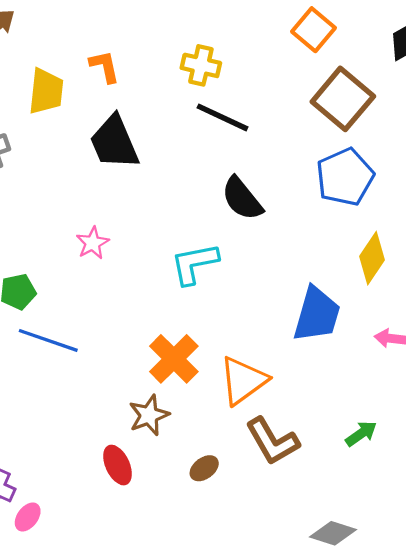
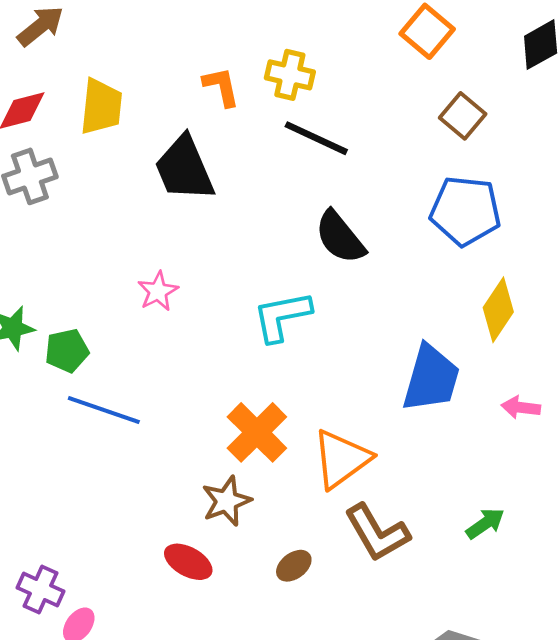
orange L-shape: (105, 67) -> (221, 87), moved
brown square: (343, 99) -> (463, 116), size x0.6
blue pentagon: (345, 177) -> (465, 211), turned 30
red ellipse: (118, 465) -> (188, 562), turned -36

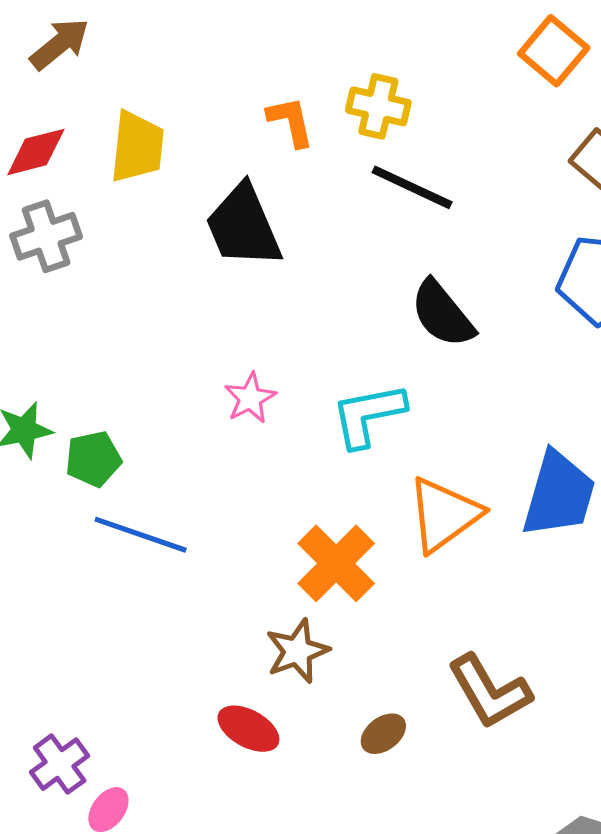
pink star: (158, 291) -> (250, 398), moved
orange triangle: (341, 459) -> (444, 514), moved
purple cross: (40, 589) -> (60, 764), turned 30

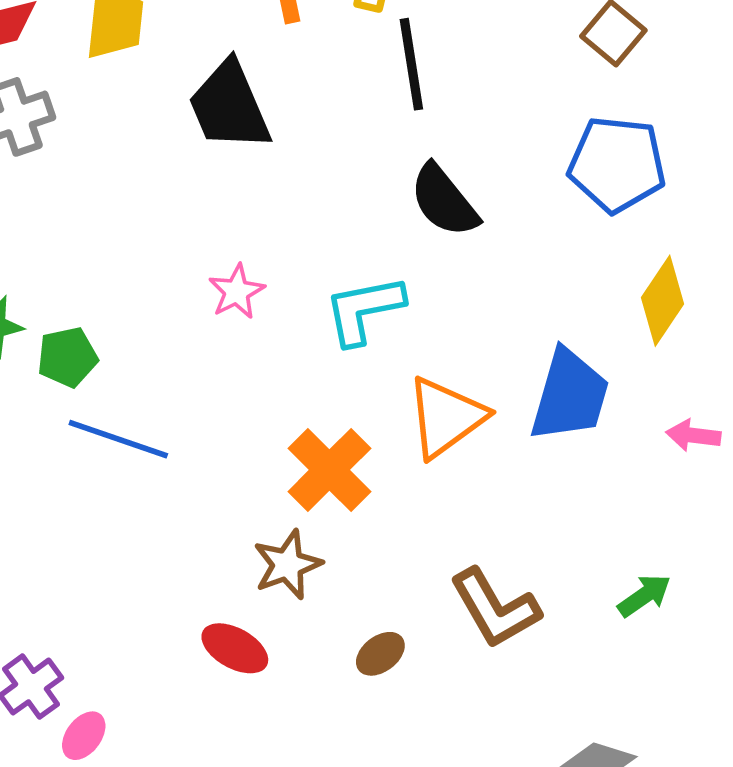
black line: (412, 187) -> (411, 64), turned 56

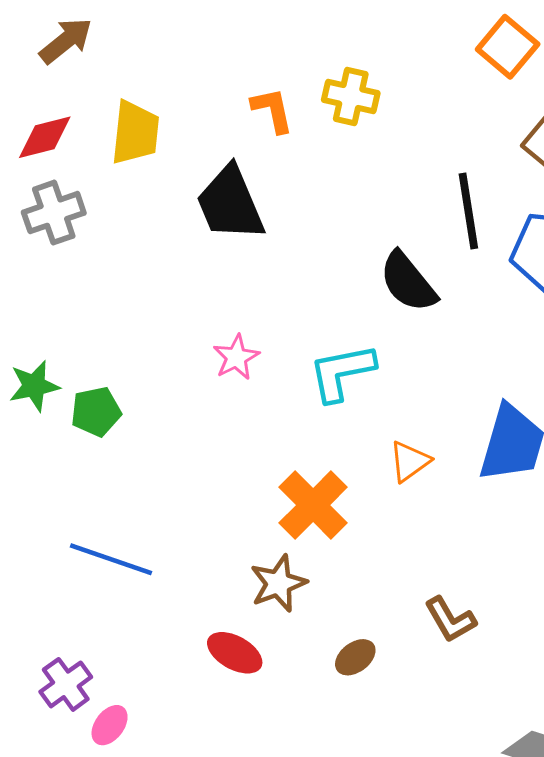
black line: (411, 64) -> (468, 211), moved
orange triangle: (446, 417) -> (410, 461), size x0.6
blue line: (118, 439) -> (111, 559), moved
brown L-shape: (495, 608) -> (450, 620), size x0.7

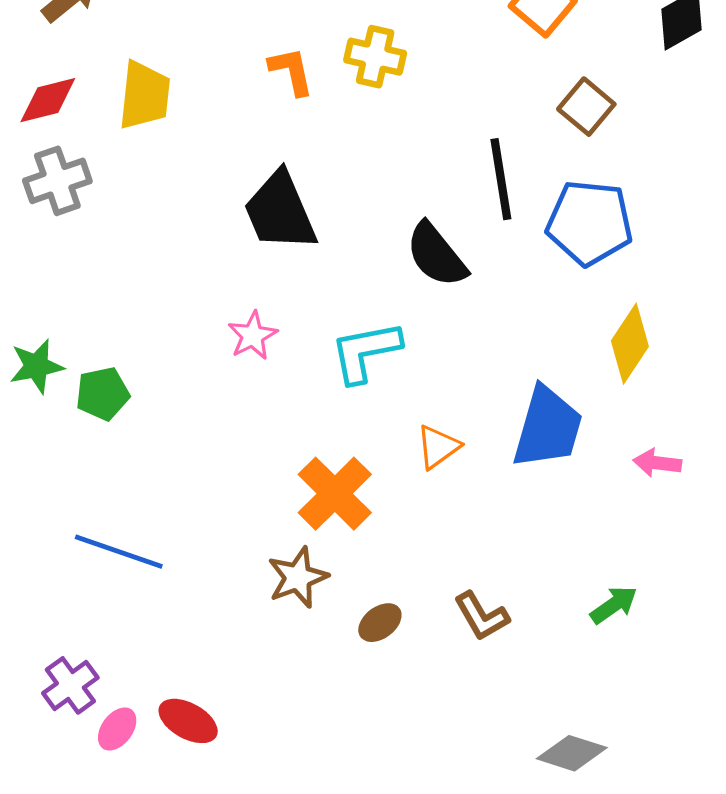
black trapezoid: (230, 204) -> (280, 211), moved
red ellipse: (235, 653) -> (188, 721), moved
brown ellipse: (355, 657) -> (380, 623), moved

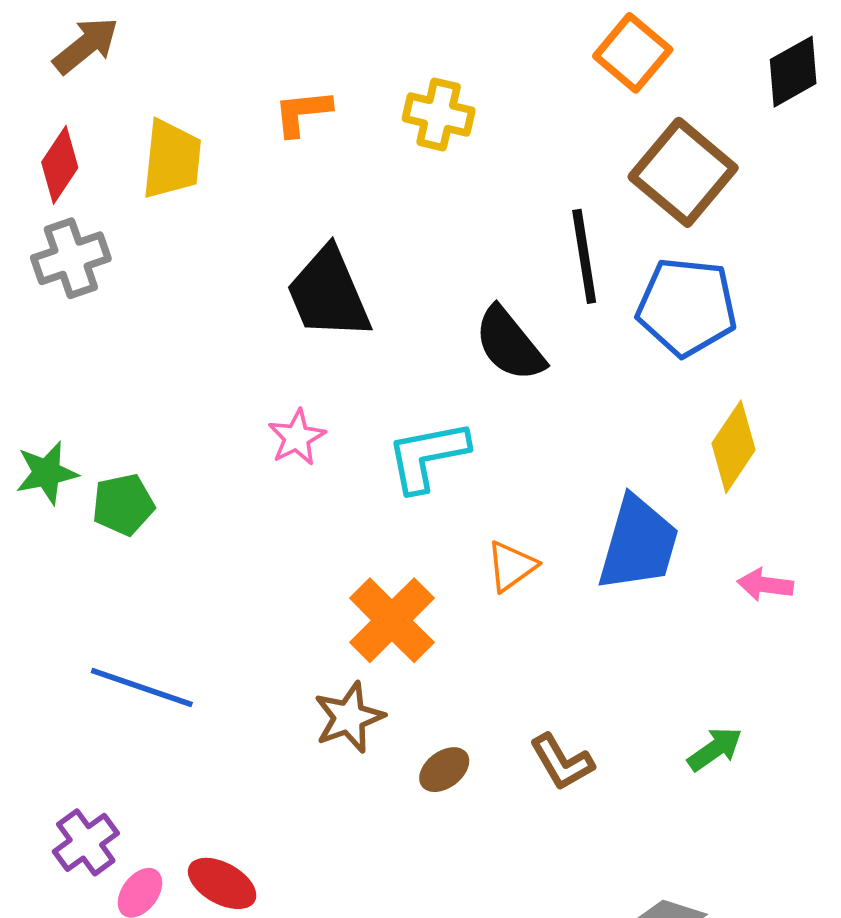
orange L-shape: (291, 71) -> (302, 113), moved, turned -84
red diamond: (48, 100) -> (60, 165), turned -42
brown square: (586, 107) -> (683, 172), size x1.6

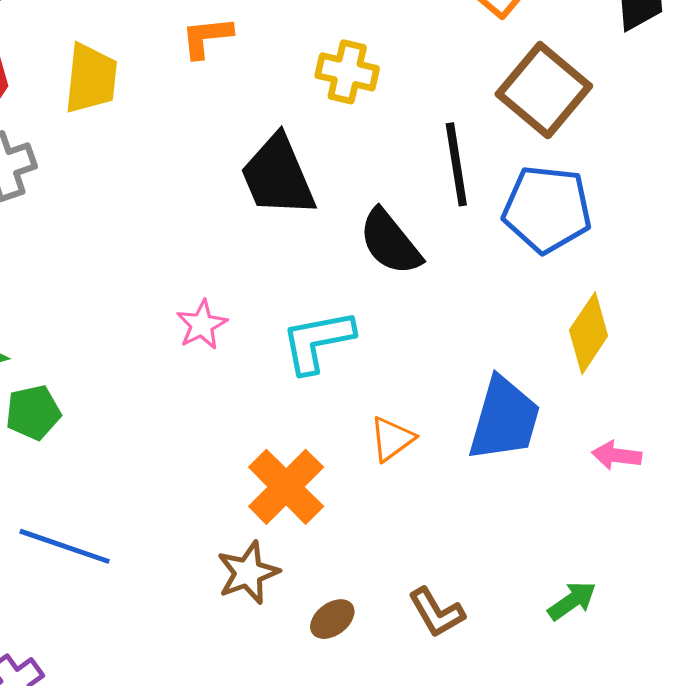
yellow cross: (439, 114) -> (347, 72), moved
black trapezoid: (328, 294) -> (278, 176), moved
green pentagon: (123, 505) -> (33, 412), moved

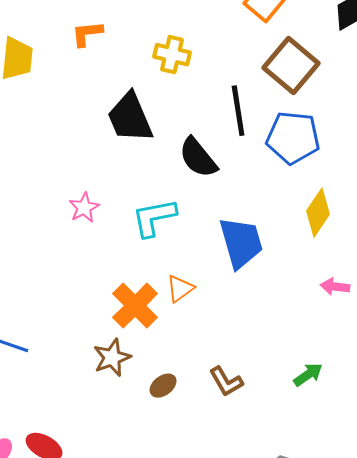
blue trapezoid: (504, 419) -> (241, 243), moved, turned -32
orange triangle: (392, 439) -> (180, 289), moved

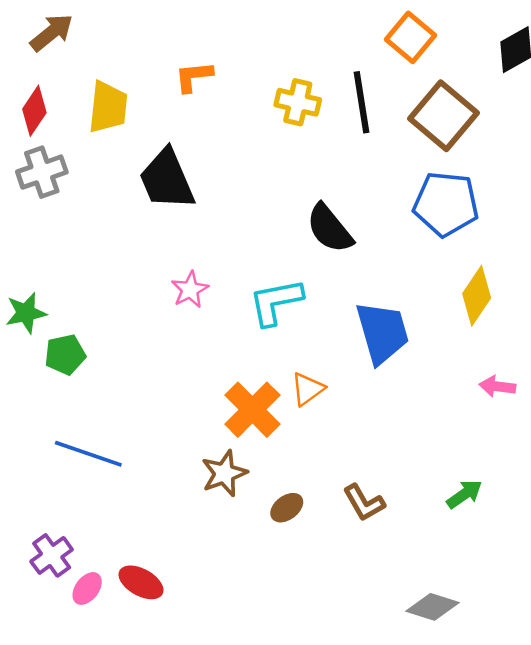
black line: (238, 111) -> (361, 102), moved
black trapezoid: (130, 118) -> (167, 179), moved

